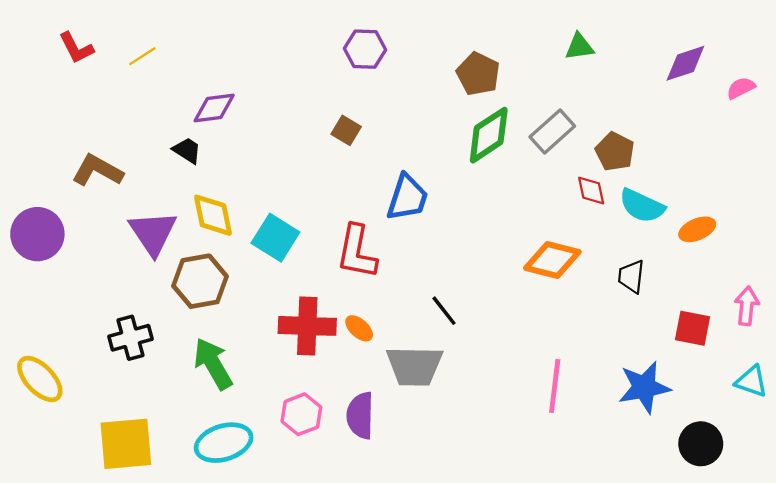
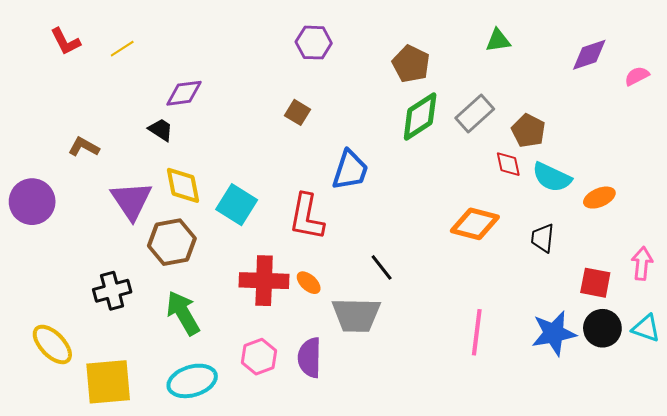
brown L-shape: (98, 170) -> (84, 147), size x0.7
yellow ellipse: (40, 379) -> (52, 344), moved
black circle: (701, 444) -> (602, 328), moved

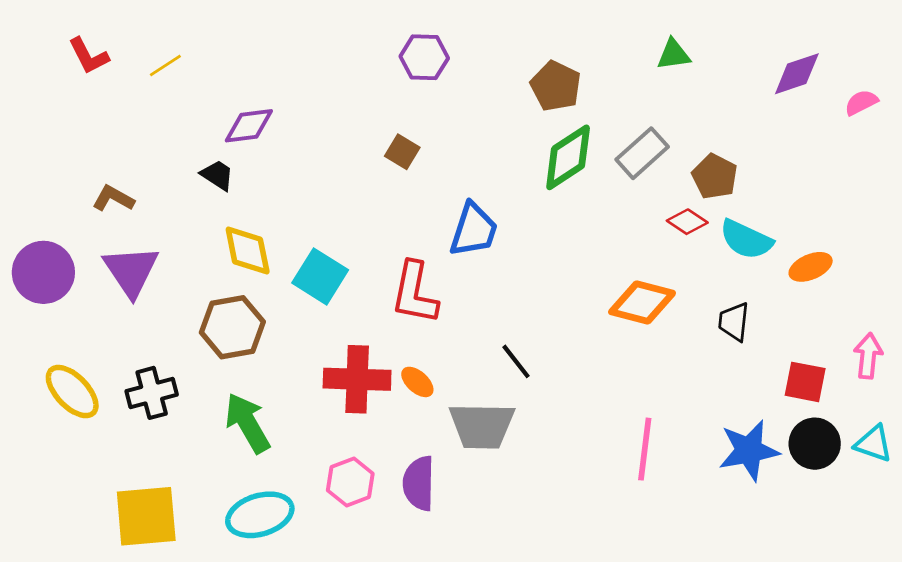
red diamond: (508, 164) -> (687, 222), turned -44
purple triangle: (131, 201) -> (131, 271), moved
yellow ellipse: (52, 344) -> (72, 392), moved

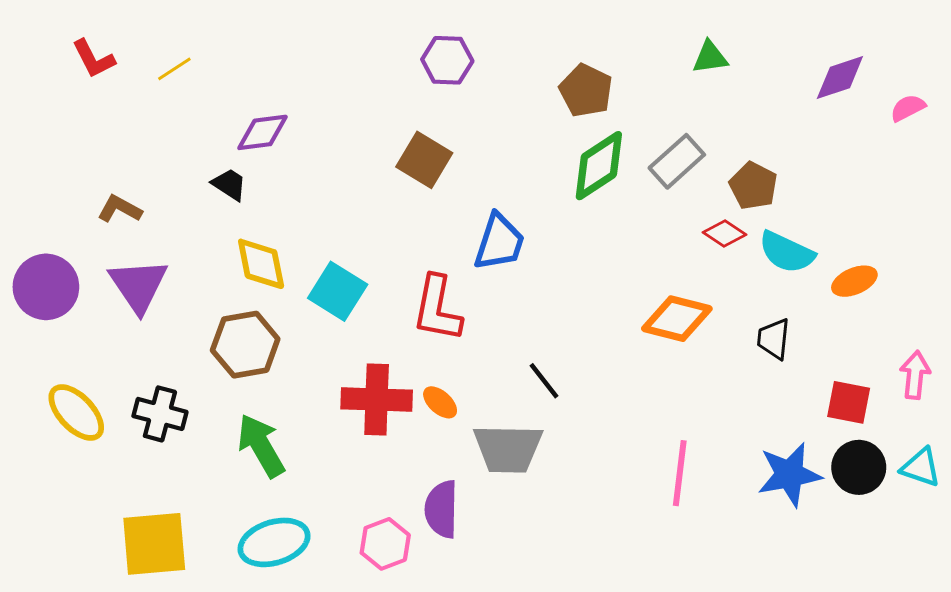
brown square: (402, 152) -> (424, 160), size x1.5
black cross: (152, 393) -> (160, 414), turned 30
pink hexagon: (350, 482) -> (385, 544), moved

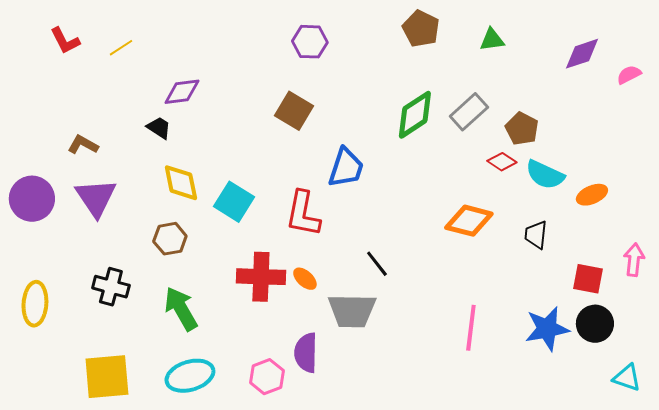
brown pentagon: (586, 91) -> (421, 29), moved
brown hexagon: (245, 345) -> (170, 239), size x0.7
yellow ellipse: (76, 412) -> (35, 304), moved, turned 48
cyan triangle: (921, 467) -> (627, 378), moved

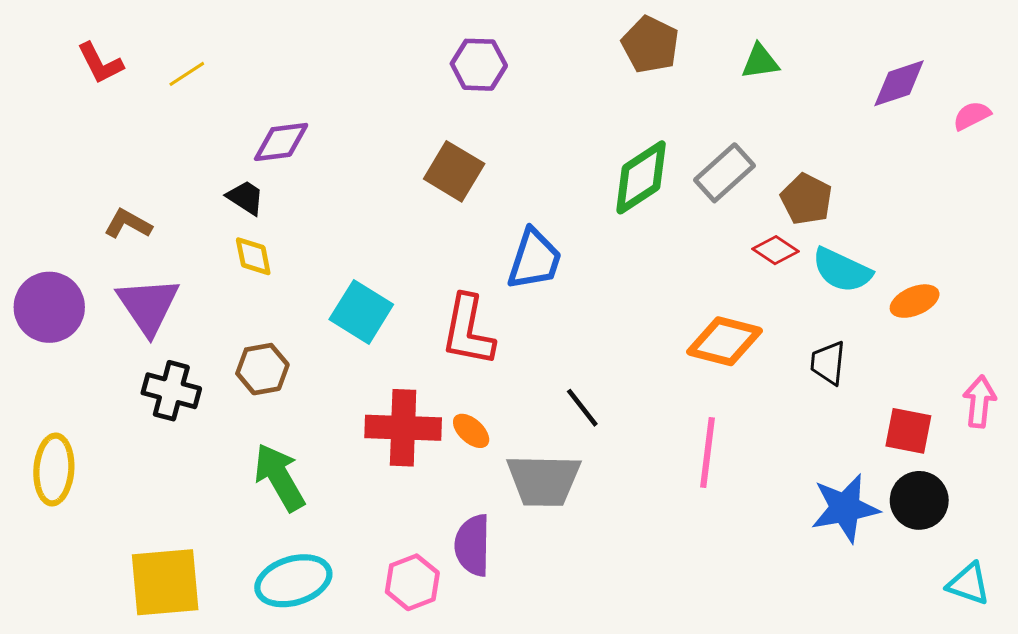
yellow diamond: (181, 183) -> (253, 256), moved, size x0.7
black cross: (111, 287) -> (171, 391), moved
pink line: (471, 328) -> (707, 452), moved

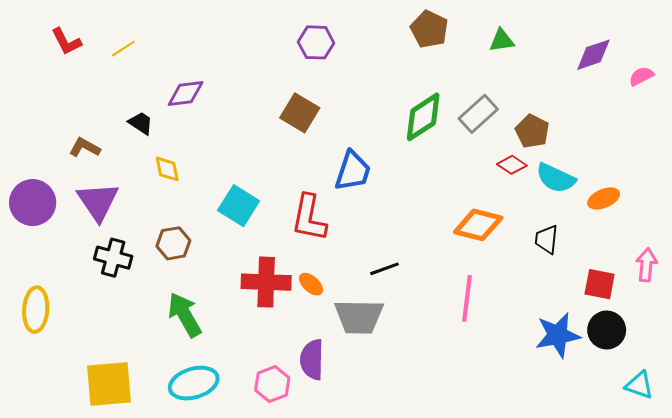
black trapezoid: (245, 198) -> (141, 123), moved
black line: (582, 408) -> (384, 269), turned -72

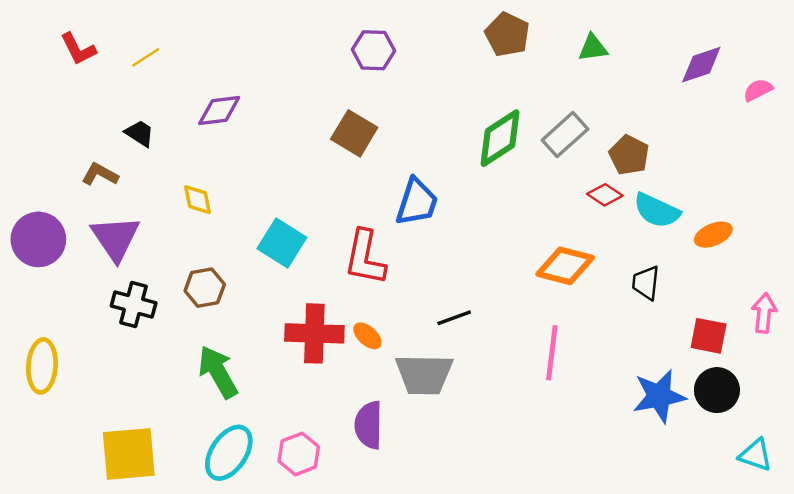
black trapezoid: (141, 123) -> (140, 133), moved
cyan ellipse: (194, 383) -> (229, 453), turned -39
pink hexagon: (272, 384) -> (299, 454), moved

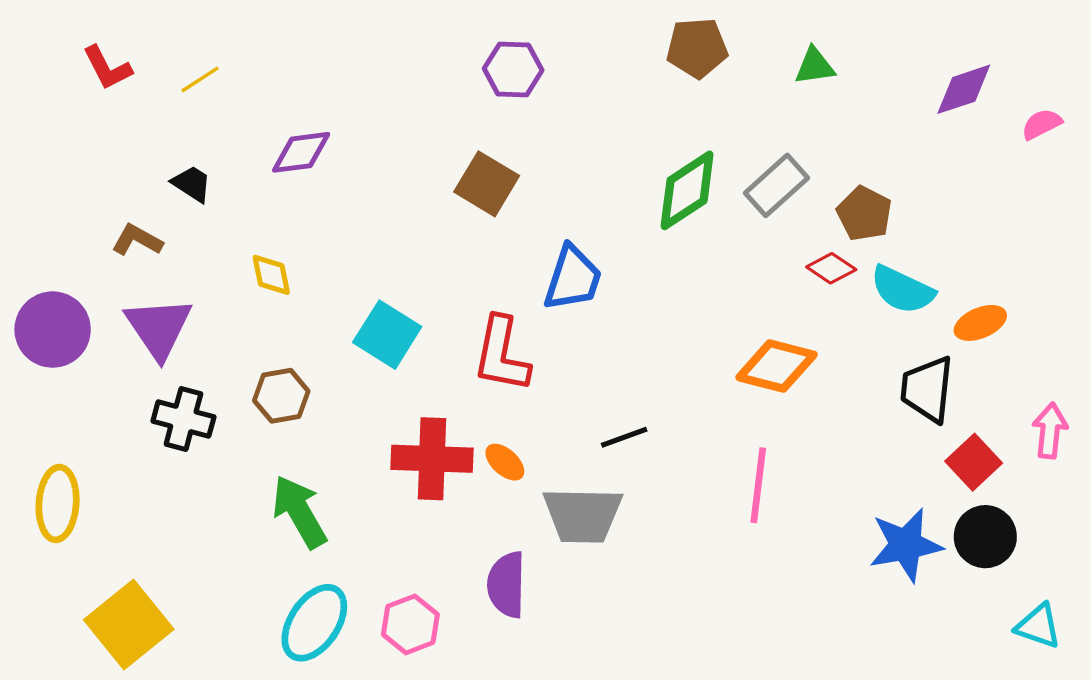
brown pentagon: (507, 34) -> (697, 48), turned -30
black trapezoid: (646, 283) -> (927, 389), moved, size x1.4
red square: (709, 336) -> (974, 462), turned 36
yellow square: (129, 454) -> (129, 624), moved, turned -34

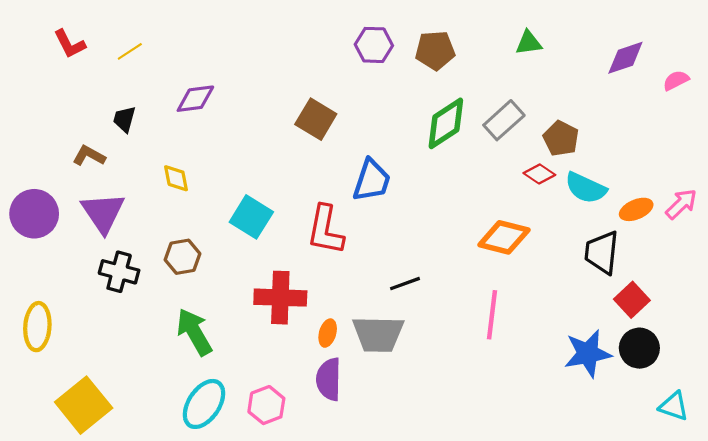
brown pentagon: (697, 48) -> (435, 50), moved
purple hexagon: (513, 69) -> (374, 45), moved
black trapezoid: (192, 184) -> (124, 119), turned -108
pink arrow: (1050, 431) -> (681, 204), moved, turned 40
orange ellipse: (505, 462) -> (328, 333), moved, turned 64

